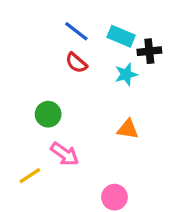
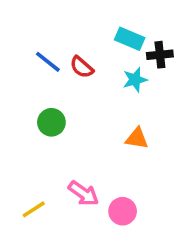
blue line: (76, 31) -> (48, 62), moved
pink arrow: (65, 154) -> (83, 193), moved
yellow line: (30, 176) -> (34, 209), moved

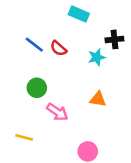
cyan rectangle: (130, 39) -> (79, 14), moved
pink arrow: (83, 193) -> (57, 112), moved
yellow line: (34, 209) -> (24, 137), moved, turned 48

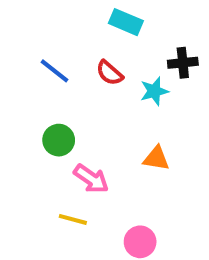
red semicircle: (58, 48) -> (110, 73), moved
yellow line: (24, 137) -> (73, 219), moved

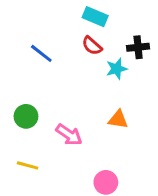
red semicircle: (110, 73) -> (92, 46), moved
green circle: (59, 140) -> (26, 116), moved
yellow line: (73, 219) -> (28, 165), moved

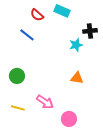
red semicircle: (92, 46) -> (37, 15), moved
pink arrow: (69, 135) -> (45, 102), moved

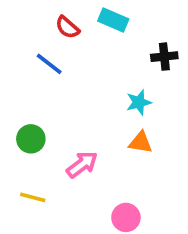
cyan star: (76, 45) -> (139, 102), moved
pink arrow: (45, 102) -> (82, 164), moved, turned -72

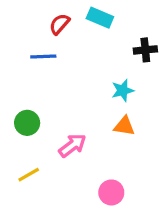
red semicircle: (67, 27) -> (59, 24), turned 90
blue line: (49, 64) -> (43, 56), turned -40
yellow line: (33, 197) -> (29, 175), turned -45

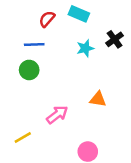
black cross: (145, 50) -> (115, 39), turned -30
cyan star: (123, 90) -> (85, 48), moved
green circle: (27, 123) -> (29, 70), moved

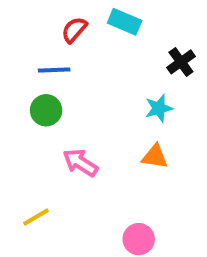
cyan star: (85, 48) -> (159, 108), moved
pink arrow: (57, 115) -> (80, 163), moved, turned -110

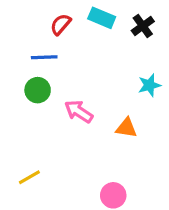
black cross: (181, 62) -> (143, 26), moved
cyan star: (159, 108) -> (149, 85), moved
pink arrow: (80, 163) -> (79, 111), moved

